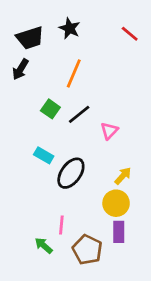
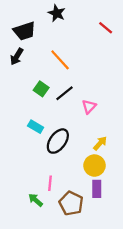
black star: (70, 28) -> (57, 13), moved
orange line: (74, 73) -> (60, 60), turned -65

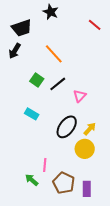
black ellipse: (58, 141) -> (67, 127), moved
purple rectangle: (97, 189) -> (87, 189), moved

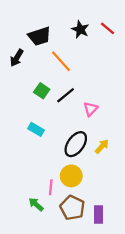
black star: (51, 12) -> (80, 29), moved
black trapezoid: (22, 28) -> (39, 36), moved
yellow circle: (85, 149) -> (71, 176), moved

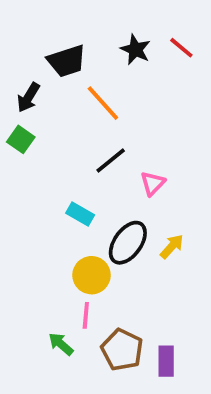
green square: (42, 91) -> (21, 139), moved
cyan rectangle: (36, 129) -> (80, 214), moved
yellow circle: (71, 176) -> (92, 275), moved

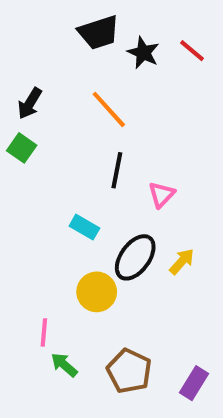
black trapezoid: (67, 61) -> (99, 32), moved
black line: (111, 160) -> (117, 170), turned -40
pink line: (86, 315) -> (44, 332), moved
purple rectangle: (166, 361) -> (194, 383), moved, turned 32

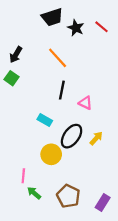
pink triangle: (162, 195) -> (85, 103), turned -48

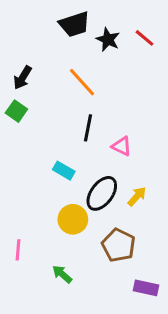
pink line: (23, 176) -> (18, 250), moved
green arrow: (34, 193) -> (62, 274), moved
brown pentagon: (68, 196) -> (119, 245), moved
purple rectangle: (103, 203) -> (146, 288), turned 70

